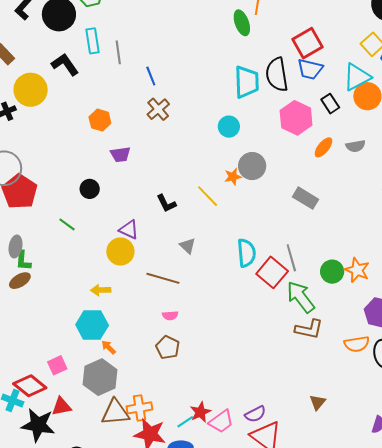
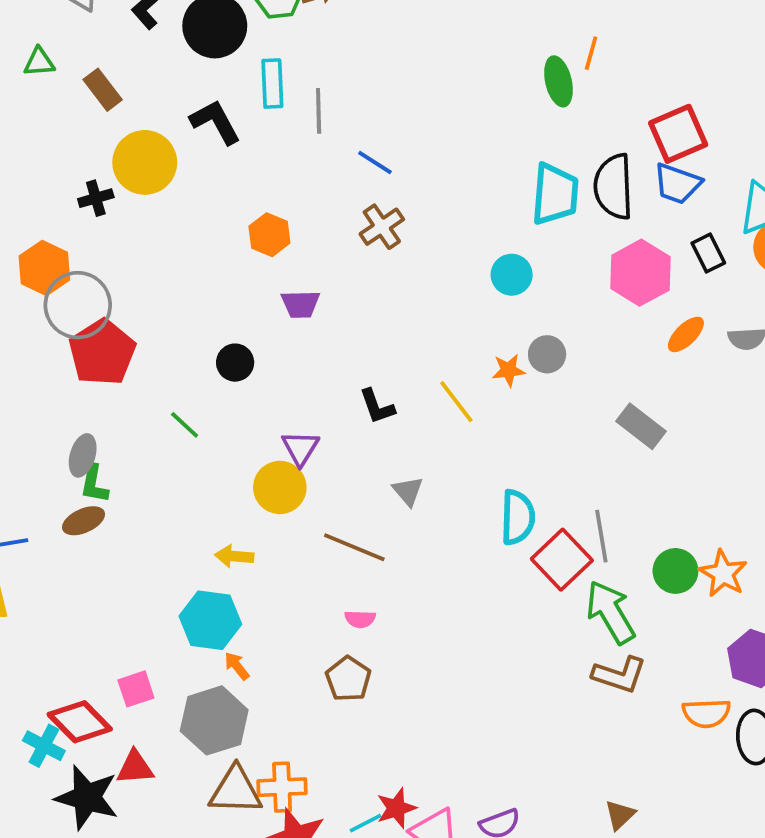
blue line: (151, 76) -> (375, 162), turned -42
gray circle: (252, 166) -> (547, 354), size x0.7
purple triangle: (129, 230) -> (300, 448), turned 30

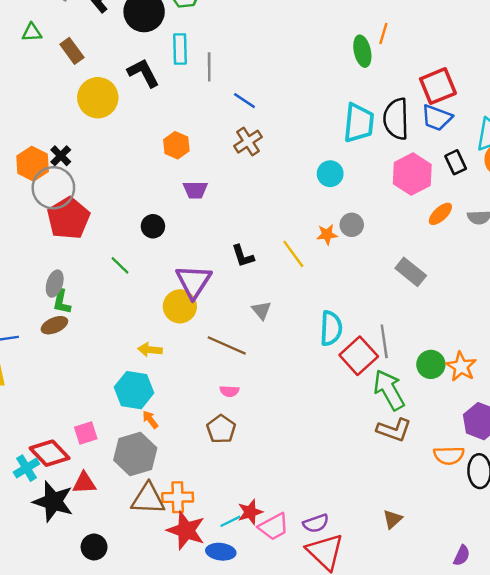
black cross: (96, 198) -> (61, 156), moved, turned -30
purple triangle: (300, 448) -> (194, 282), size x1.5
cyan cross: (44, 746) -> (26, 468), turned 30

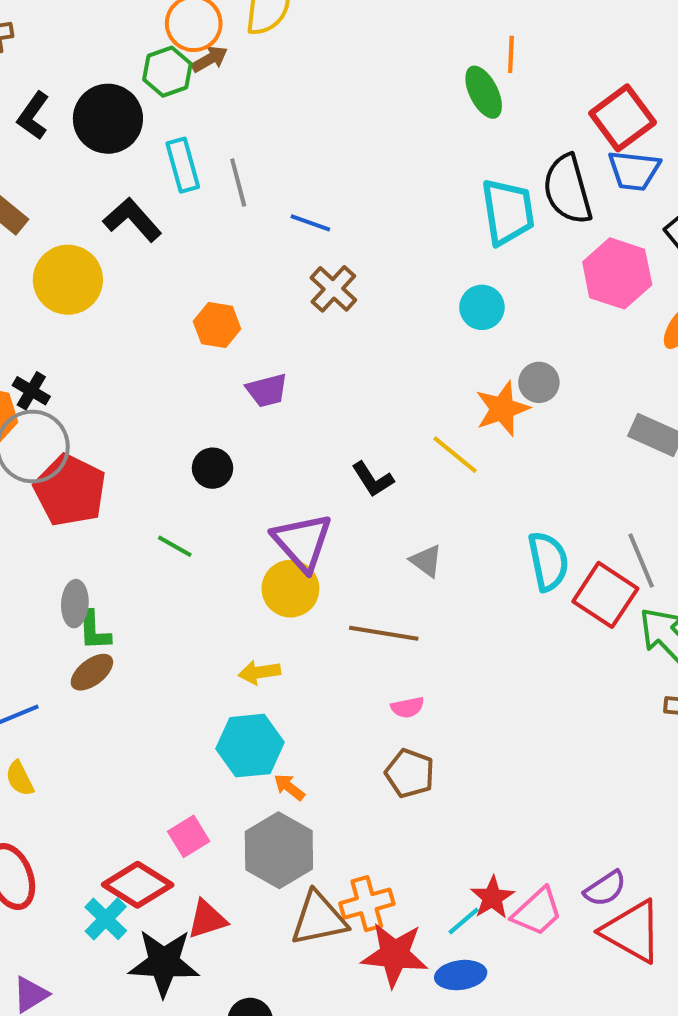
orange star: (327, 235) -> (502, 409), size x1.5

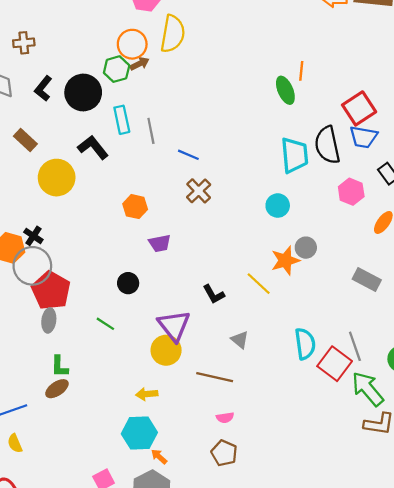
pink hexagon: (617, 273) -> (351, 192), size x0.7
gray ellipse: (75, 604) -> (49, 320), moved

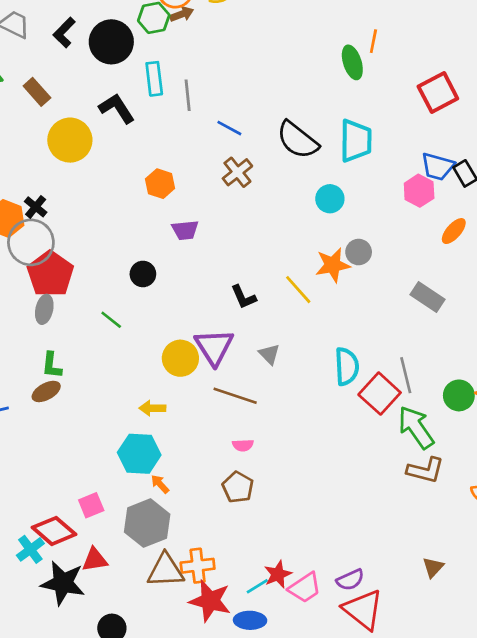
blue trapezoid: (363, 137) -> (438, 167), moved
black semicircle: (327, 145) -> (298, 140), moved, turned -45
purple triangle: (174, 326) -> (214, 347), moved

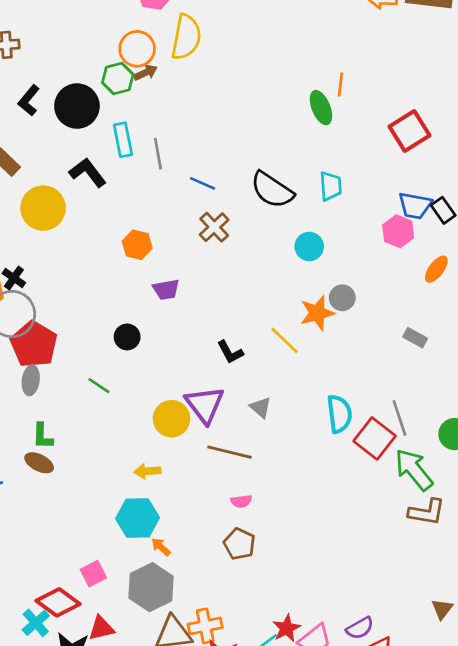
cyan trapezoid: (356, 141) -> (331, 186), size x0.7
gray rectangle: (427, 297) -> (415, 338), size x0.7
brown ellipse: (46, 391) -> (39, 463), turned 60

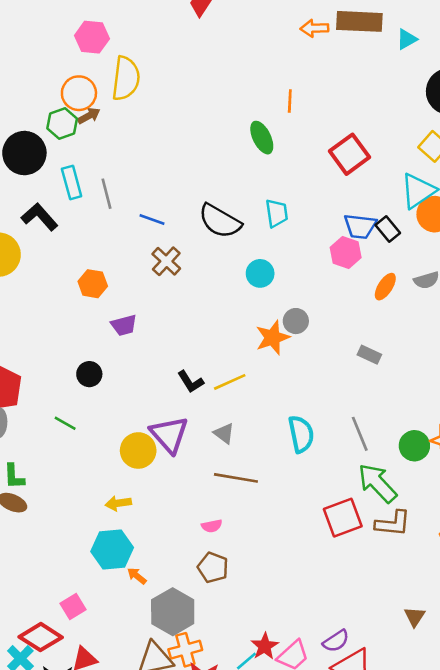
orange line: (340, 85) -> (290, 101), moved
yellow line: (285, 340) -> (230, 382), moved, turned -64
red square: (375, 438) -> (343, 518), moved, turned 36
brown line: (230, 452) -> (236, 478), moved
gray hexagon: (151, 587) -> (173, 612), moved

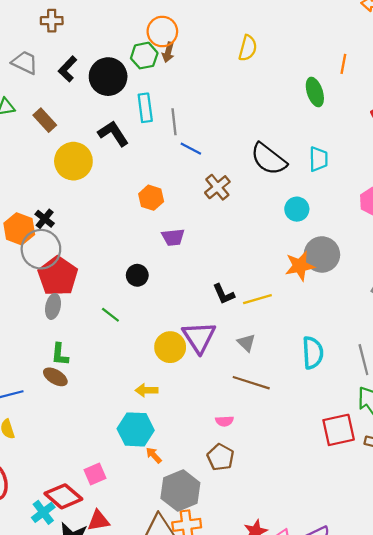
yellow semicircle: (126, 78) -> (248, 48), moved, size x0.7
brown arrow: (89, 116) -> (168, 52), turned 126
blue line: (152, 220) -> (191, 149), moved
gray circle: (296, 321) -> (322, 254), size x1.6

